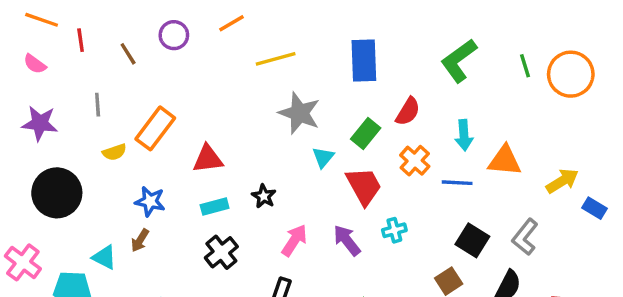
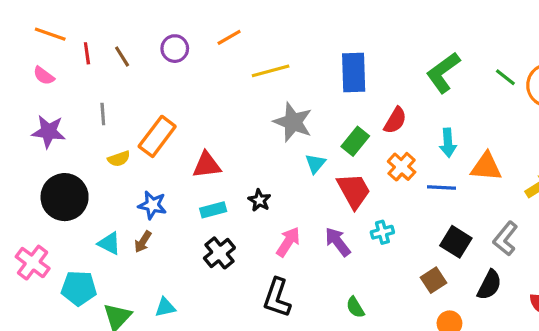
brown line: (128, 54) -> (122, 57), moved
green line: (525, 66) -> (505, 77), turned -35
cyan triangle: (104, 257) -> (109, 243), moved

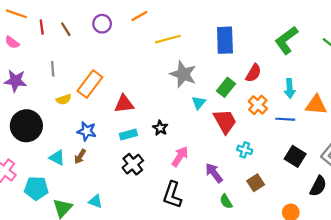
cyan cross: (382, 232) -> (245, 150), turned 32
purple arrow: (338, 242) -> (214, 173), moved
brown square: (434, 280) -> (256, 183), moved
cyan triangle: (165, 307) -> (95, 201), turned 32

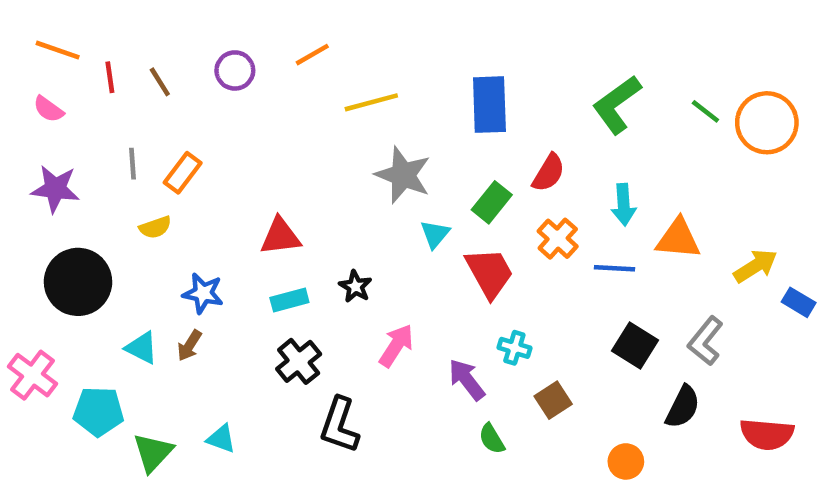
orange rectangle: (90, 84) -> (183, 173), moved, size x0.7
cyan cross: (245, 150) -> (514, 348), moved
black L-shape: (172, 195) -> (339, 425), moved

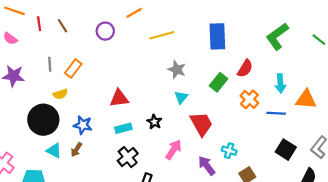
purple circle: (235, 70) -> (105, 31), moved
gray star: (403, 175) -> (177, 69), size x0.7
cyan triangle: (435, 234) -> (181, 97), moved
red trapezoid: (489, 273) -> (201, 124), moved
black circle: (78, 282) -> (43, 120), moved

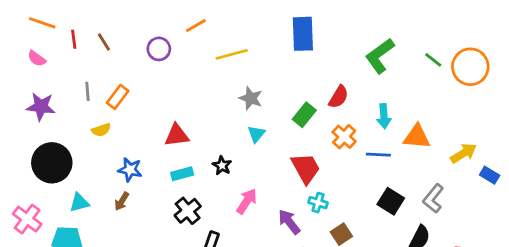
blue rectangle: (217, 36) -> (303, 34), moved
black circle: (43, 120) -> (52, 163), moved
red trapezoid: (201, 124) -> (306, 168), moved
cyan triangle: (54, 151) -> (79, 203), moved, turned -42

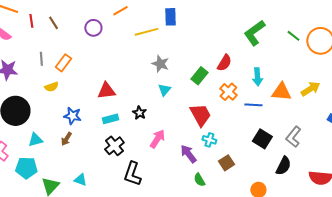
blue rectangle: (303, 34) -> (170, 17), moved, size x0.7
yellow arrow: (463, 153) -> (310, 89), moved

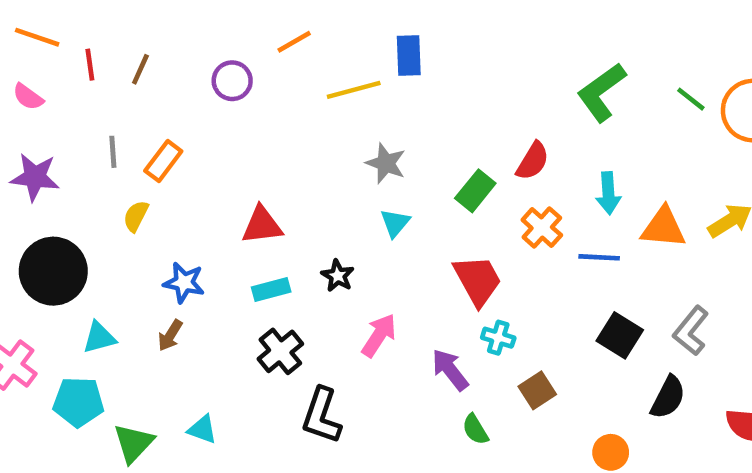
brown line: (53, 23) -> (140, 69), turned 56
yellow semicircle: (51, 87) -> (136, 216), turned 136

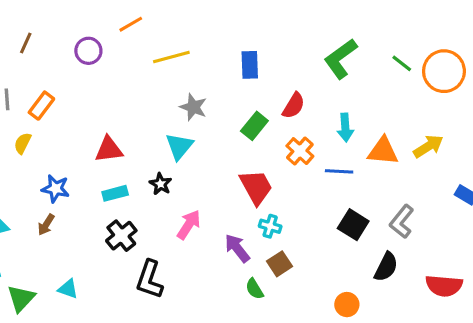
blue rectangle: (409, 55) -> (250, 65), moved
cyan triangle: (395, 223) -> (179, 146), moved, size x1.4
brown square: (537, 390) -> (280, 264), moved

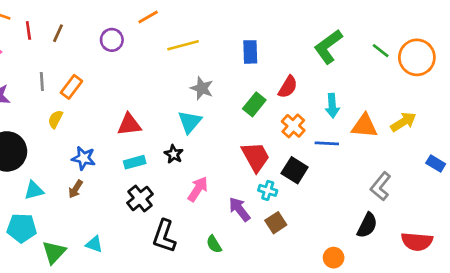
black square: (353, 225) -> (295, 170), moved
green semicircle: (254, 289) -> (214, 244), moved

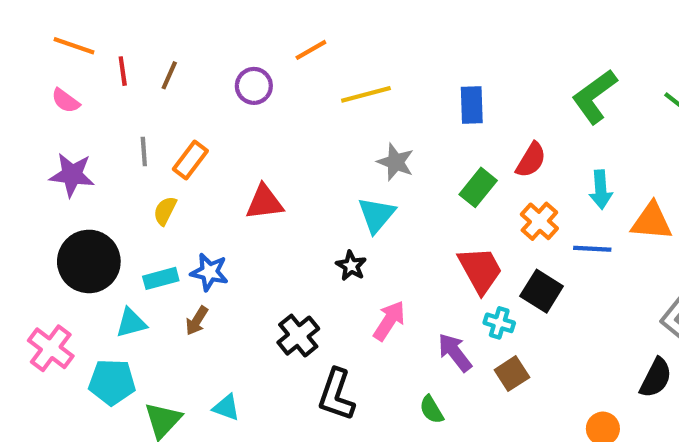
red triangle: (129, 125) -> (264, 202), moved
cyan rectangle: (135, 162) -> (161, 278), moved
green semicircle: (214, 244) -> (432, 410), moved

